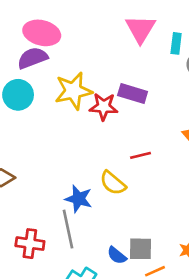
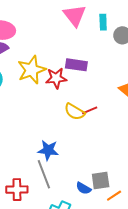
yellow semicircle: (113, 183) -> (75, 112), moved

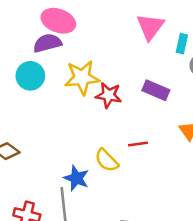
purple rectangle: (76, 65) -> (156, 90), moved
yellow semicircle: (75, 112) -> (107, 160), moved

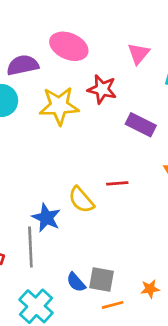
pink ellipse: (58, 21) -> (69, 46), moved
pink triangle: (150, 27) -> (139, 54), size x0.7
red star: (109, 95) -> (102, 89), moved

